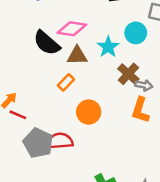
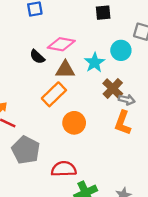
black semicircle: (47, 43) -> (37, 57), size x0.6
orange rectangle: (66, 82) -> (54, 94), size x1.5
red semicircle: (60, 141) -> (64, 169), moved

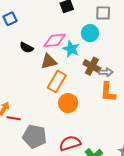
pink diamond: (61, 44) -> (55, 40), moved
black semicircle: (37, 57) -> (26, 48), moved
orange rectangle: (54, 94) -> (57, 82), moved

